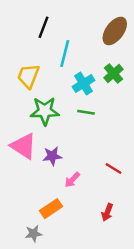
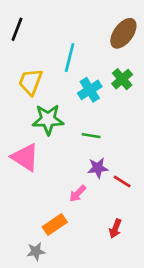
black line: (43, 27) -> (17, 29), moved
green line: (86, 112) -> (91, 136), moved
purple star: (52, 156) -> (98, 168), moved

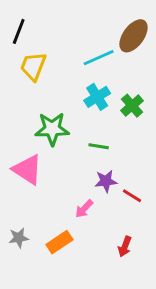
cyan line: (70, 58) -> (99, 58), moved, turned 52
green cross: (122, 79) -> (132, 106), moved
yellow trapezoid: (31, 82) -> (33, 66), moved
gray star: (36, 251) -> (19, 238), moved

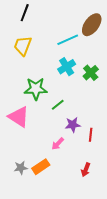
black line: (19, 31) -> (25, 13), moved
green line: (99, 146) -> (58, 105), moved, turned -48
red line: (132, 196) -> (91, 135), turned 64
gray star: (19, 238) -> (21, 168), moved

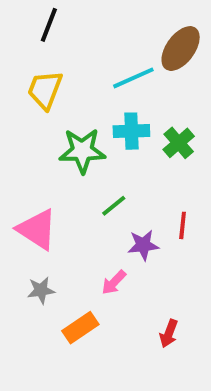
cyan cross: (67, 67) -> (131, 131), turned 30
green star: (36, 89) -> (82, 151), moved
red line: (91, 135) -> (183, 225), moved
gray star: (21, 168) -> (41, 290), moved

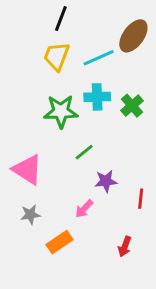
black line: (49, 25) -> (61, 18), moved
yellow trapezoid: (45, 90) -> (56, 56), moved
red line: (183, 225) -> (141, 199), moved

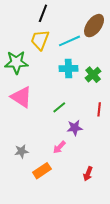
green star: (61, 111) -> (16, 62), moved
pink triangle: (27, 170) -> (21, 97), moved
red line: (141, 199) -> (99, 109), moved

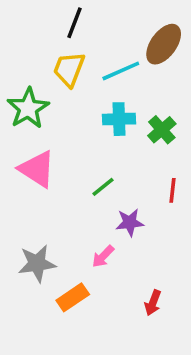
green star: (16, 62) -> (28, 108), turned -30
gray star: (21, 151) -> (37, 263), size x1.5

